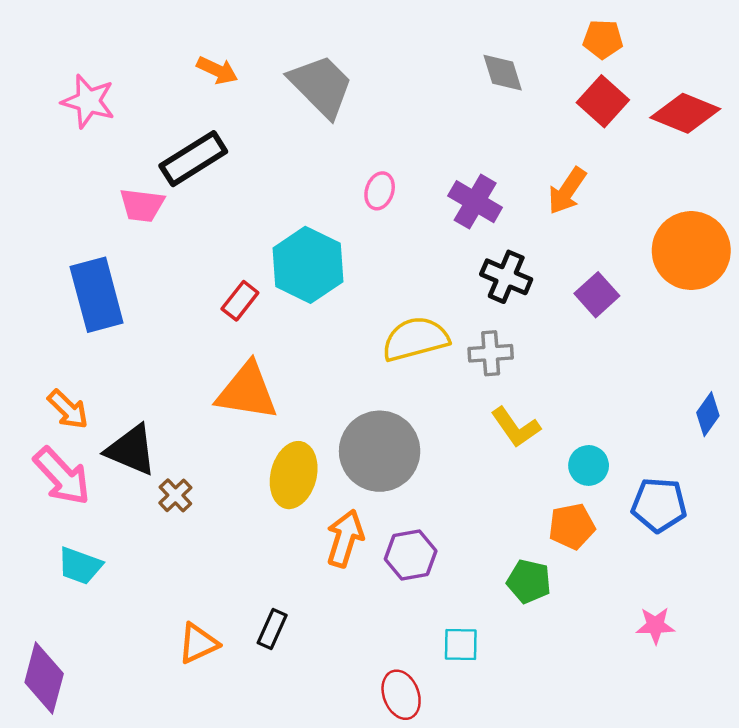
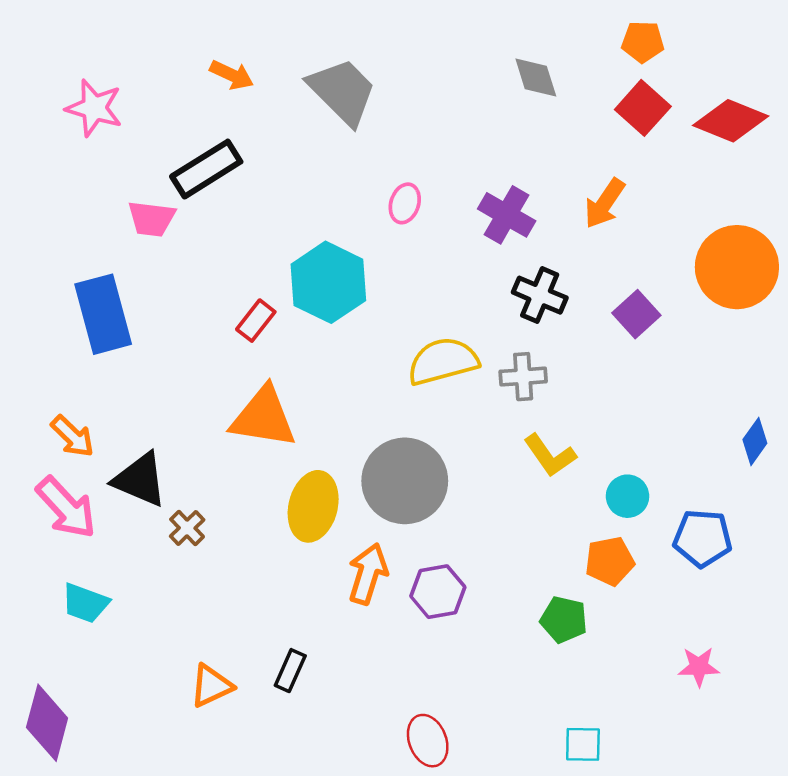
cyan square: (461, 645) -> (583, 744), moved

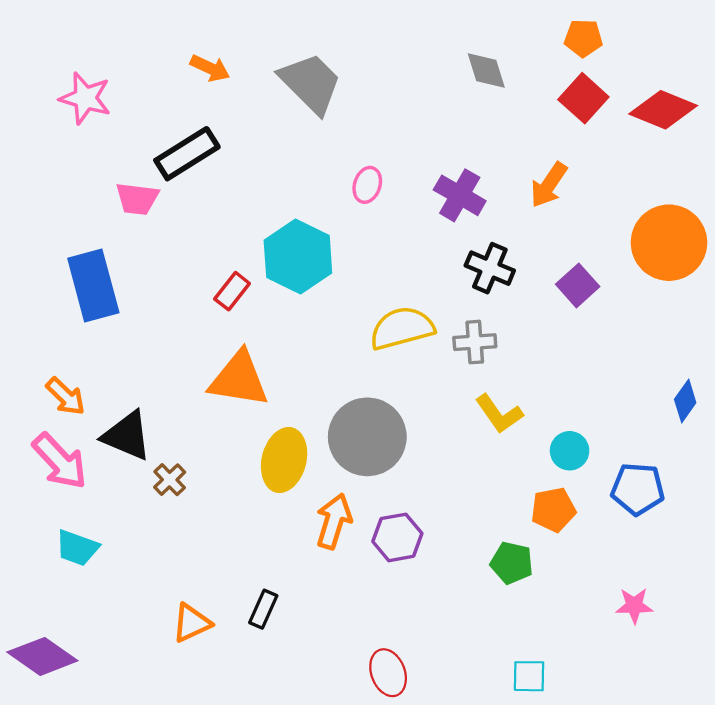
purple diamond: (47, 723) -> (42, 656), turned -70

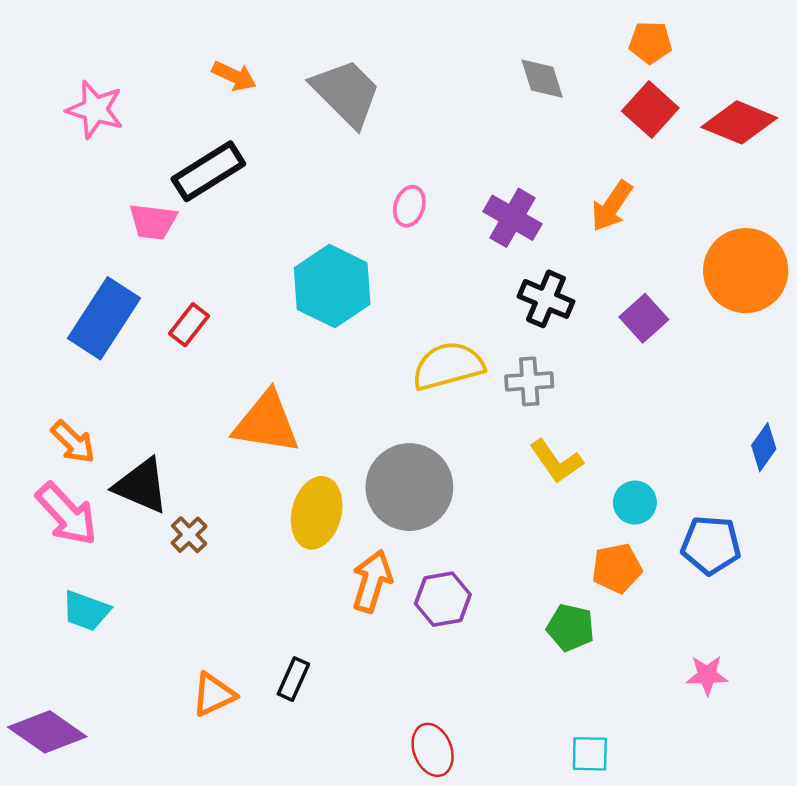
blue rectangle: (93, 285) -> (104, 318), turned 48
red rectangle: (232, 291) -> (189, 325), moved

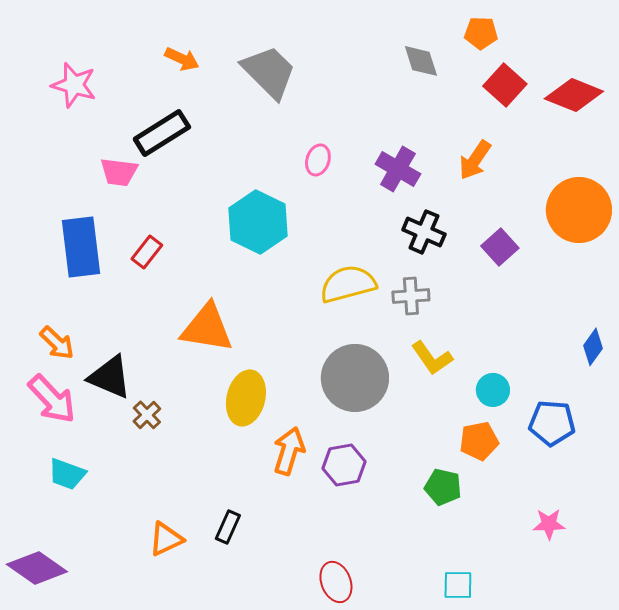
orange pentagon: (650, 43) -> (481, 33), moved
blue rectangle: (104, 318) -> (81, 247), turned -40
gray circle: (409, 487) -> (355, 378), moved

